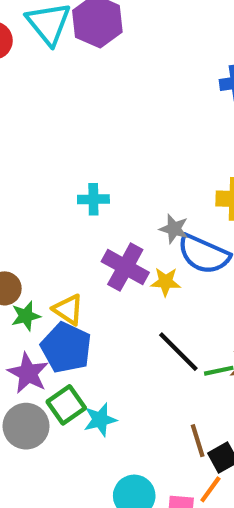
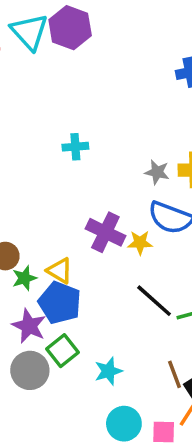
cyan cross: (93, 199) -> (75, 147), moved
gray star: (174, 229) -> (157, 172), moved
cyan star: (100, 420) -> (108, 371), moved

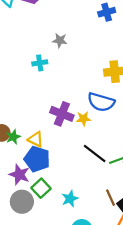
gray star: (157, 172) -> (60, 40), moved
green star: (24, 278) -> (13, 137), moved

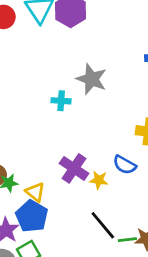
gray star: (60, 40) -> (91, 79), size x1.6
blue semicircle: (101, 102) -> (125, 165), size x0.7

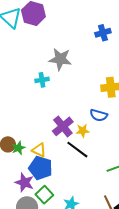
purple cross: (74, 168) -> (63, 126), turned 30
black line: (103, 225) -> (77, 150), moved

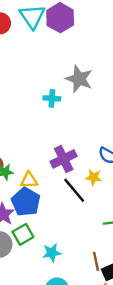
yellow star: (83, 131) -> (94, 177), moved
yellow triangle: (39, 150) -> (29, 180), turned -42

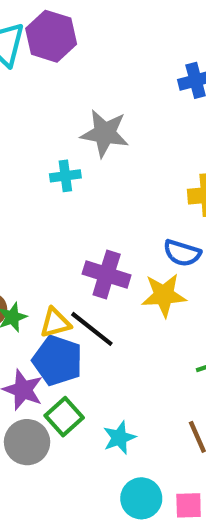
purple cross: (64, 159) -> (107, 274), turned -35
yellow star: (94, 177) -> (164, 295), size x1.5
black line: (74, 190) -> (92, 329), moved

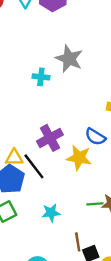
purple cross: (107, 274) -> (50, 138), turned 30
cyan star: (119, 438) -> (51, 213), moved

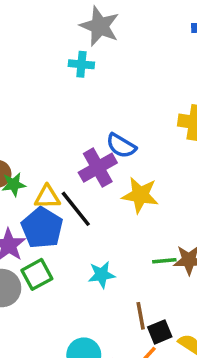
gray star: (69, 59) -> (100, 26), moved
cyan cross: (41, 77) -> (81, 64), moved
blue semicircle: (95, 137) -> (121, 146), moved

